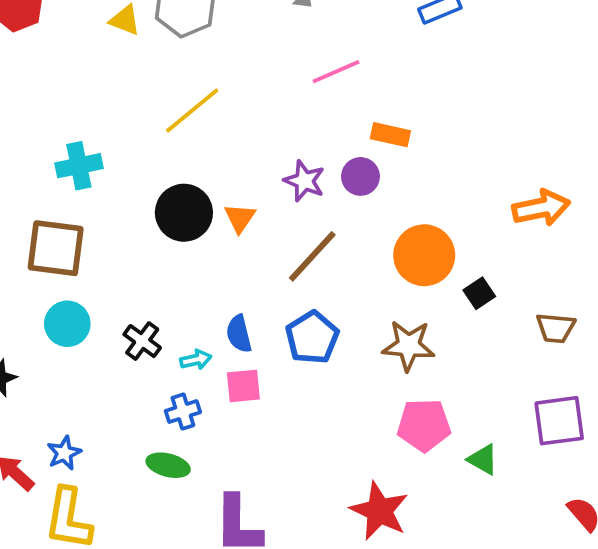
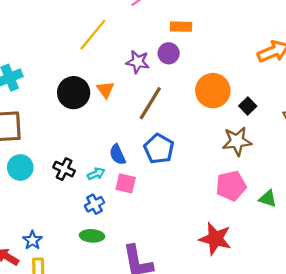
yellow line: (192, 111) -> (93, 35), moved
brown star: (408, 346) -> (237, 141), moved
pink square: (243, 386) -> (126, 183), turned 30

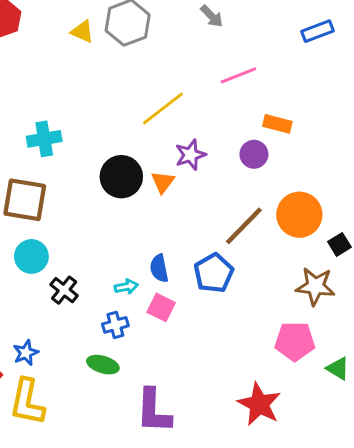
purple star: (138, 62) -> (190, 155), moved, turned 30
brown line: (150, 103) -> (244, 226), moved
black cross: (64, 169) -> (64, 290), moved

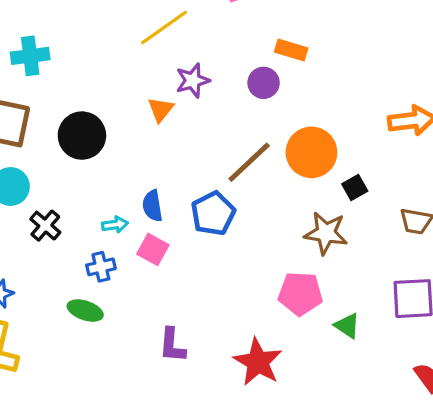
black circle: (121, 177) -> (82, 136), moved
purple L-shape: (154, 411) -> (172, 345), moved, size x0.7

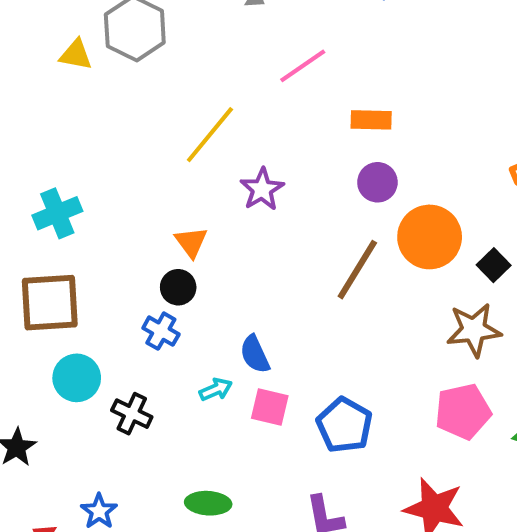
purple circle: (264, 83) -> (377, 182), moved
orange triangle: (161, 110) -> (191, 242), moved
black circle: (82, 136) -> (178, 287), moved, size x0.6
blue pentagon: (213, 214) -> (344, 425), moved
blue cross: (101, 267) -> (161, 331), moved, turned -32

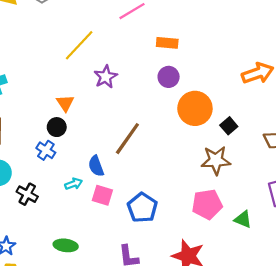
brown line: (357, 270) -> (127, 139), moved

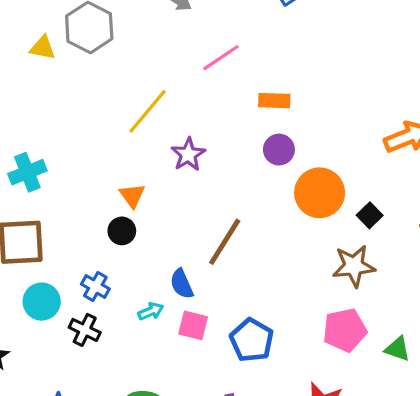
blue cross: (46, 150) -> (95, 287), moved

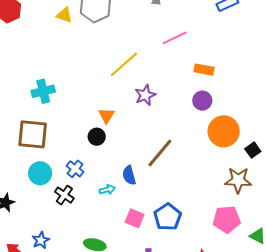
pink square: (193, 325) -> (135, 218), moved

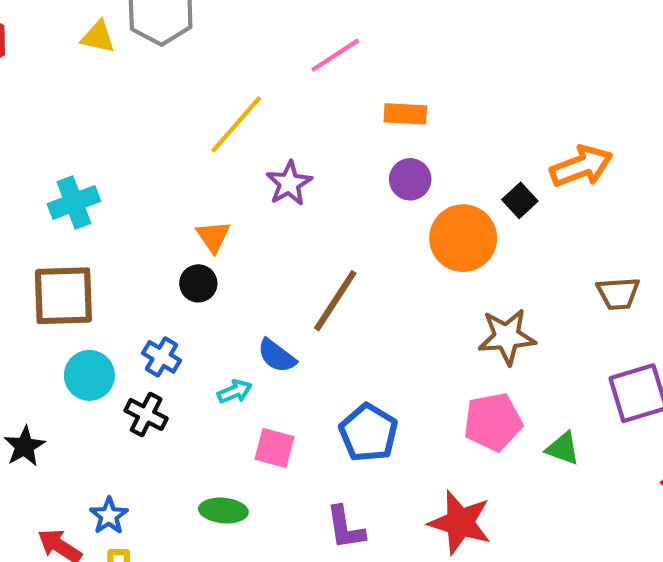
black square: (253, 150) -> (520, 200), moved
blue semicircle: (129, 175) -> (277, 356), turned -30
pink square: (135, 218) -> (275, 448), moved

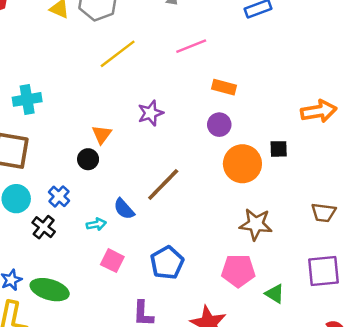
yellow line: (236, 124) -> (118, 54), moved
orange arrow: (581, 166) -> (319, 111), moved
black square: (520, 200) -> (279, 149), turned 30
green ellipse: (223, 511) -> (50, 290), moved, size x1.4

